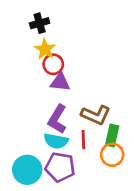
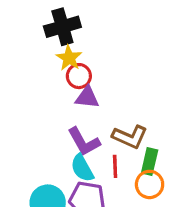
black cross: (40, 23) -> (62, 27), size x1.5
purple L-shape: (57, 119) -> (84, 142), turned -60
cyan semicircle: (56, 141) -> (82, 168), turned 50

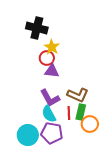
black cross: (62, 27) -> (37, 28), turned 30
yellow star: (69, 58) -> (52, 47), moved
green rectangle: (150, 161) -> (81, 112), moved

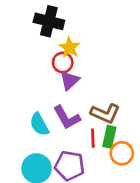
purple triangle: (52, 71) -> (70, 80), turned -49
cyan semicircle: (49, 114) -> (39, 124), moved

